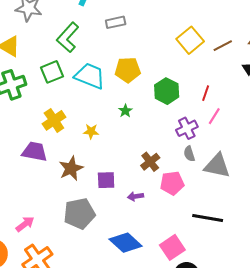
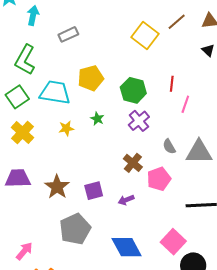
brown line: (223, 46) -> (177, 22), moved
yellow cross: (54, 120) -> (22, 132), moved
purple cross: (187, 128) -> (139, 121), moved
yellow star: (91, 131) -> (66, 128), moved
blue diamond: (126, 243) -> (127, 247), turned 32

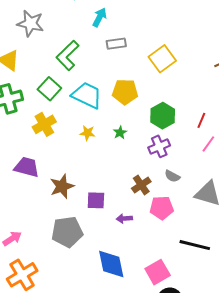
cyan arrow: (33, 15) -> (100, 17), moved
yellow square: (145, 36) -> (162, 59), moved
green square: (17, 97) -> (49, 89), turned -30
gray semicircle: (169, 146) -> (172, 176), moved, turned -49

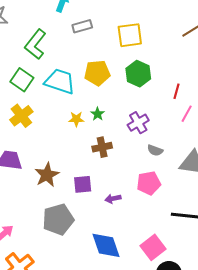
yellow square: (162, 59) -> (130, 35), turned 36
green hexagon: (163, 116) -> (138, 74), moved
yellow star: (87, 133) -> (76, 119), moved
brown cross: (141, 185) -> (102, 147), moved, turned 30

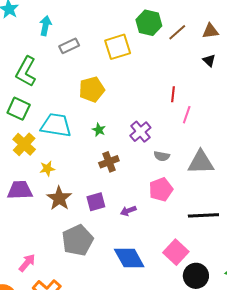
green hexagon: (138, 74) -> (149, 23), moved
cyan trapezoid: (60, 81) -> (56, 125), moved
yellow star: (76, 119) -> (47, 169), moved

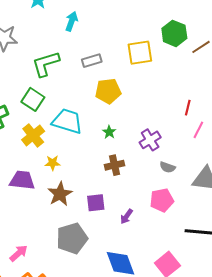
gray rectangle: (69, 46) -> (92, 61), moved
green L-shape: (26, 71) -> (46, 64), turned 36
purple arrow: (128, 211) -> (126, 216), turned -42

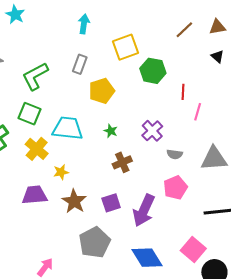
cyan arrow: (72, 21) -> (84, 24), moved
green hexagon: (174, 33) -> (153, 71), moved
gray rectangle: (92, 61) -> (80, 64), turned -42
purple arrow: (126, 216) -> (144, 210), size x2.0

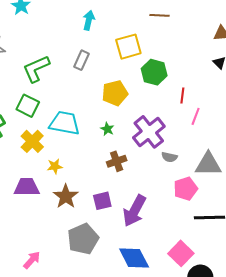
brown line: (184, 30) -> (160, 15), moved, turned 42
yellow pentagon: (102, 91) -> (115, 93), moved
purple cross: (152, 131) -> (149, 132), size x1.5
pink pentagon: (175, 188) -> (186, 189), moved

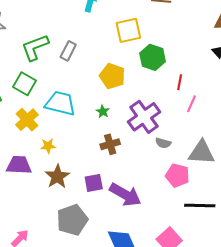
gray rectangle: (82, 60) -> (68, 51), moved
yellow pentagon: (115, 93) -> (112, 76), turned 30
pink pentagon: (186, 189) -> (177, 175), turned 30
purple arrow: (134, 211) -> (125, 195), turned -92

